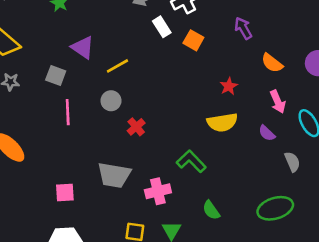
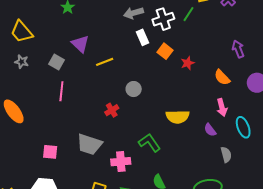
purple arrow: (243, 28) -> (238, 49), moved
red star: (229, 86) -> (188, 63), moved
gray circle: (111, 101) -> (134, 89), moved

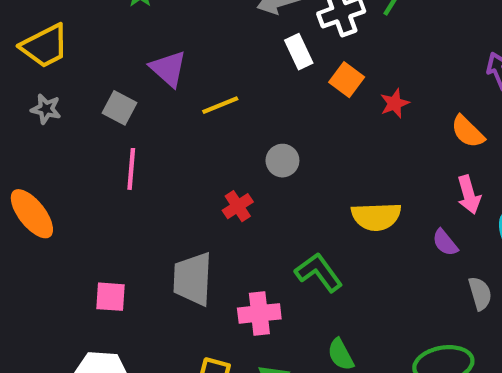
yellow trapezoid: (22, 32) -> (45, 46), turned -75
gray trapezoid: (89, 144) -> (193, 279), turned 76

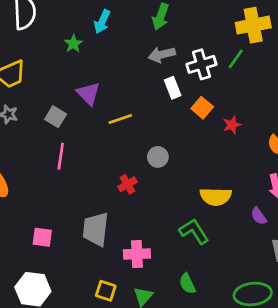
green L-shape: (319, 272) -> (194, 231), moved

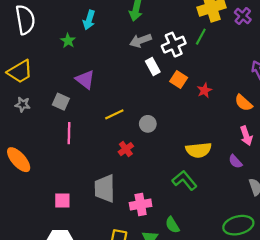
yellow line: (120, 119) -> (114, 114), moved
green semicircle: (187, 284) -> (172, 225), moved

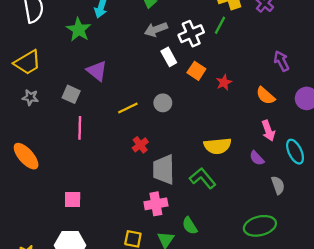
green star: (68, 41) -> (79, 30), size x1.5
gray circle: (148, 124) -> (163, 103), moved
gray trapezoid: (105, 189) -> (164, 170), moved

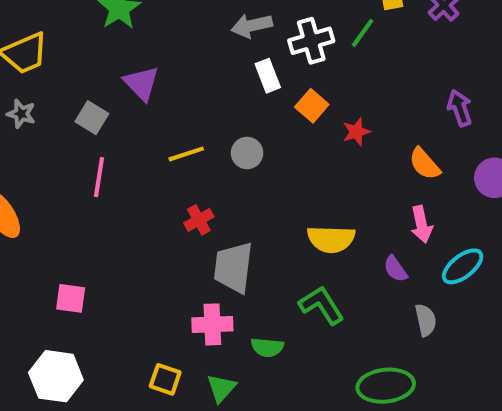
cyan ellipse: (295, 152) -> (463, 266), turned 70
green L-shape: (203, 178) -> (321, 305), moved
green semicircle: (190, 226) -> (267, 347), moved, turned -60

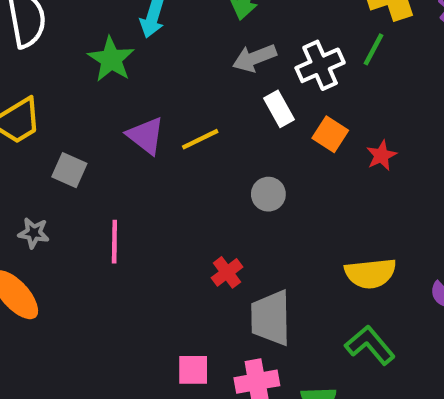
gray star: (21, 114) -> (34, 233), moved
gray square: (92, 118) -> (69, 170), moved
yellow line: (186, 154) -> (200, 139), moved
pink square: (71, 298) -> (193, 370), moved

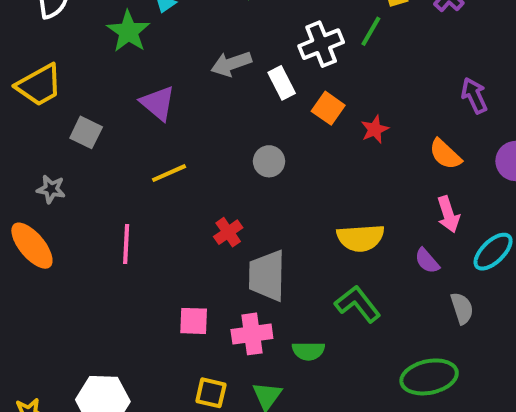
gray arrow: (254, 58) -> (231, 64), moved
yellow line: (200, 139) -> (169, 173), moved
pink line: (114, 242) -> (126, 244), moved

